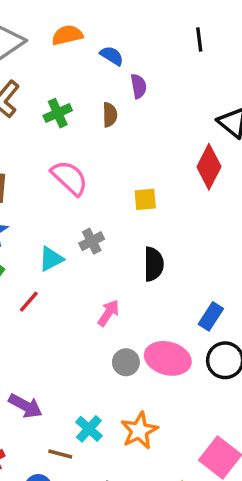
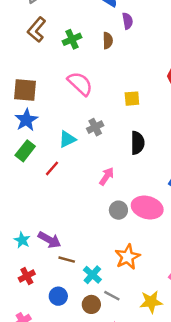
cyan cross: (89, 429) -> (92, 275), moved
brown line: (60, 454) -> (67, 260), moved

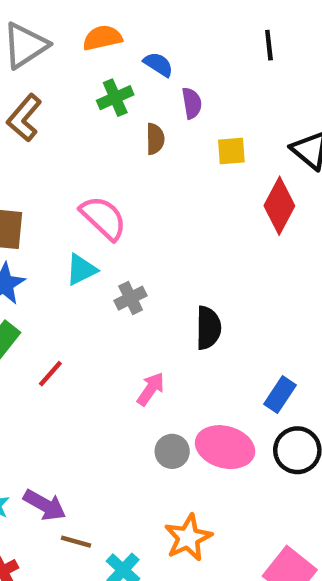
green cross: (72, 39) -> (115, 98), moved
yellow square: (132, 99) -> (231, 151), moved
cyan triangle: (67, 139) -> (81, 270), moved

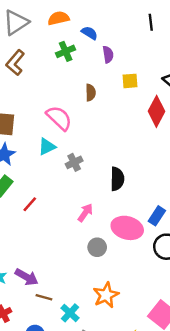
brown semicircle: (155, 139) -> (91, 93), moved
pink ellipse: (225, 447) -> (127, 228), moved

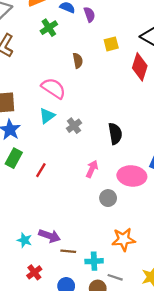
purple semicircle: (108, 54) -> (89, 14), moved
orange star: (106, 295) -> (124, 239), turned 30
cyan cross: (70, 313) -> (94, 261), turned -35

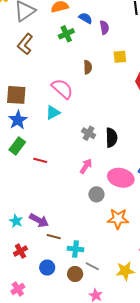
gray cross: (74, 126) -> (89, 133), moved, turned -32
red line: (41, 170) -> (40, 160), turned 64
orange star: (124, 239) -> (118, 219), moved

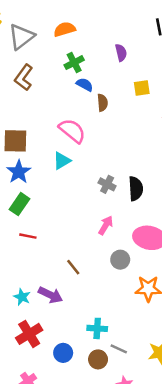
blue semicircle: (86, 18) -> (85, 85), moved
red line: (40, 160) -> (28, 236), moved
brown line: (54, 237) -> (73, 267), moved, turned 40
red cross: (20, 251) -> (29, 334), size x1.5

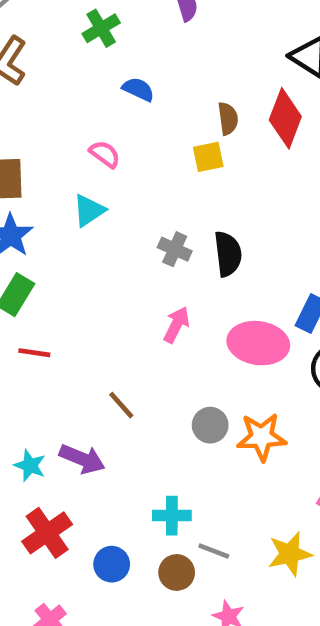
blue semicircle: (85, 85) -> (138, 89), moved
yellow square: (142, 88) -> (208, 157), moved
brown semicircle: (102, 103) -> (228, 118), moved
pink semicircle: (72, 131) -> (105, 154), size x0.6
gray circle: (120, 260) -> (210, 425), moved

